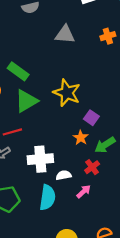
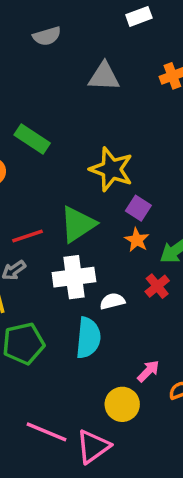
green triangle: (26, 101) -> (78, 224), moved
purple square: (91, 118) -> (138, 208), moved
pink arrow: (84, 191) -> (148, 371), moved

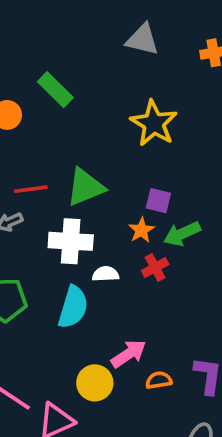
yellow star: (111, 169) -> (154, 123), moved
purple square: (138, 208) -> (158, 201), moved, turned -30
orange star: (137, 240) -> (141, 230), moved
pink arrow: (148, 371) -> (129, 354), size x1.4

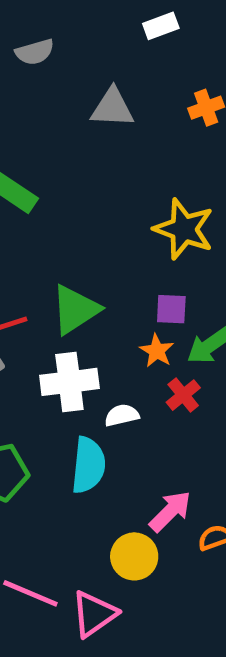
yellow star: (154, 123) -> (184, 229), moved

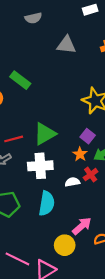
purple square: (171, 309) -> (88, 136), turned 32
white semicircle: (122, 415) -> (72, 182), moved

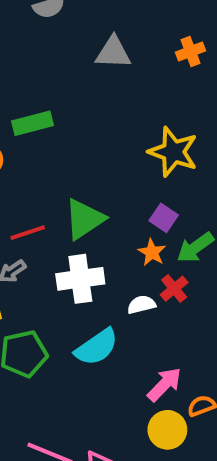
green rectangle: (20, 80) -> (33, 123), turned -48
cyan semicircle: (47, 203) -> (97, 347), turned 50
yellow circle: (65, 245) -> (167, 430), moved

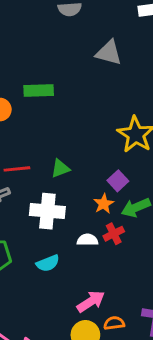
green triangle: (84, 219) -> (60, 168), size x0.6
cyan semicircle: (97, 347) -> (48, 263), size x0.7

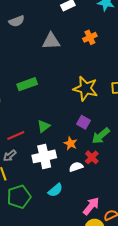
green rectangle: (39, 90) -> (27, 84), moved
orange star: (104, 204) -> (71, 143), moved

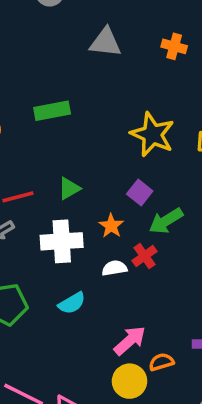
orange cross: (90, 37) -> (174, 46), turned 32

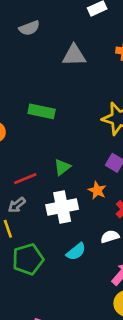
green rectangle: (52, 111) -> (42, 111), turned 30
white semicircle: (114, 268) -> (110, 237), moved

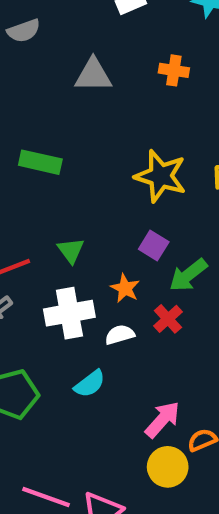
green triangle: (62, 167) -> (71, 250), turned -30
white semicircle: (110, 237) -> (120, 335), moved

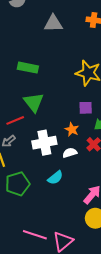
purple square: (154, 246) -> (86, 108), turned -32
green triangle: (71, 250) -> (34, 102), moved, size x1.5

